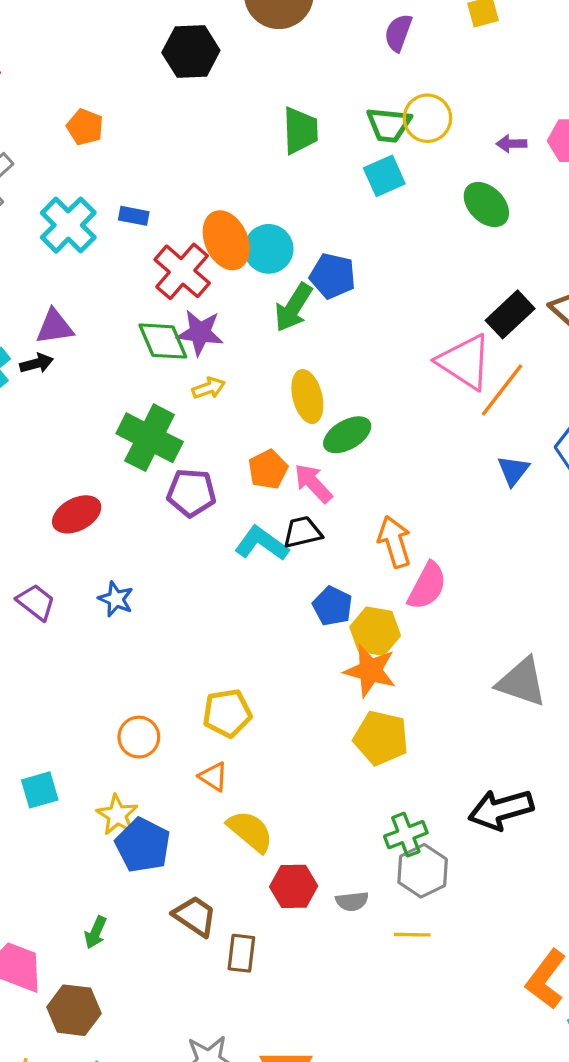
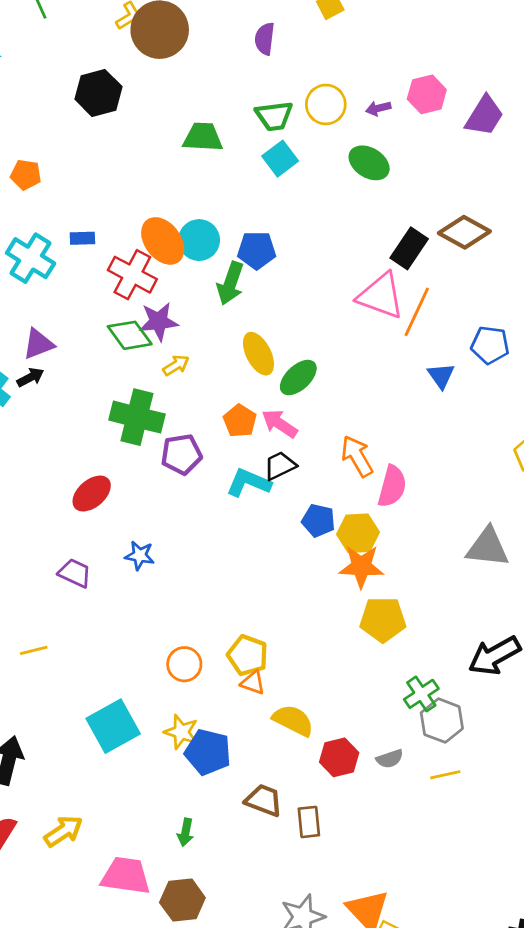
yellow circle: (427, 118) -> (326, 104), moved
green trapezoid: (300, 131) -> (203, 137), turned -72
yellow pentagon: (227, 713) -> (248, 655), moved, turned -30
cyan square: (40, 790) -> (113, 726), size x1.6

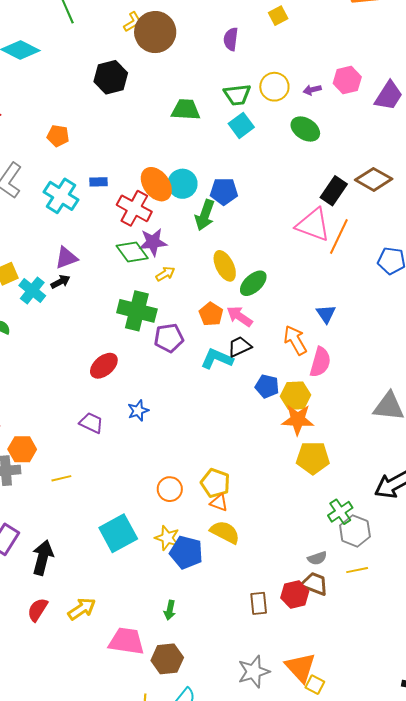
blue triangle: (441, 376) -> (326, 314), moved
blue star: (140, 555) -> (138, 411), turned -30
yellow semicircle: (293, 720) -> (225, 532), moved
red hexagon: (339, 757) -> (295, 594), moved
brown trapezoid: (264, 800) -> (315, 584), moved

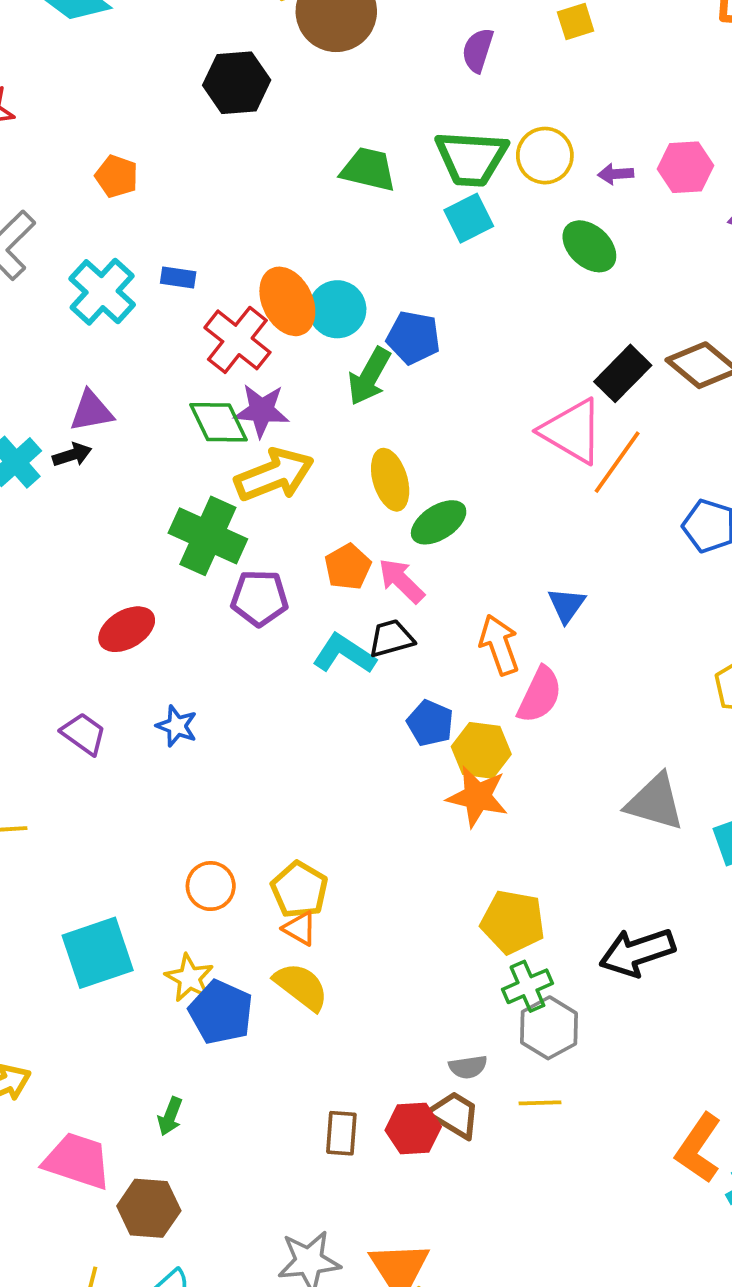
green trapezoid: (237, 95) -> (471, 158), size x1.4
yellow arrow: (165, 274) -> (274, 475), size x2.0
blue star: (138, 411) -> (177, 726), turned 30
yellow pentagon: (313, 458) -> (513, 922), moved

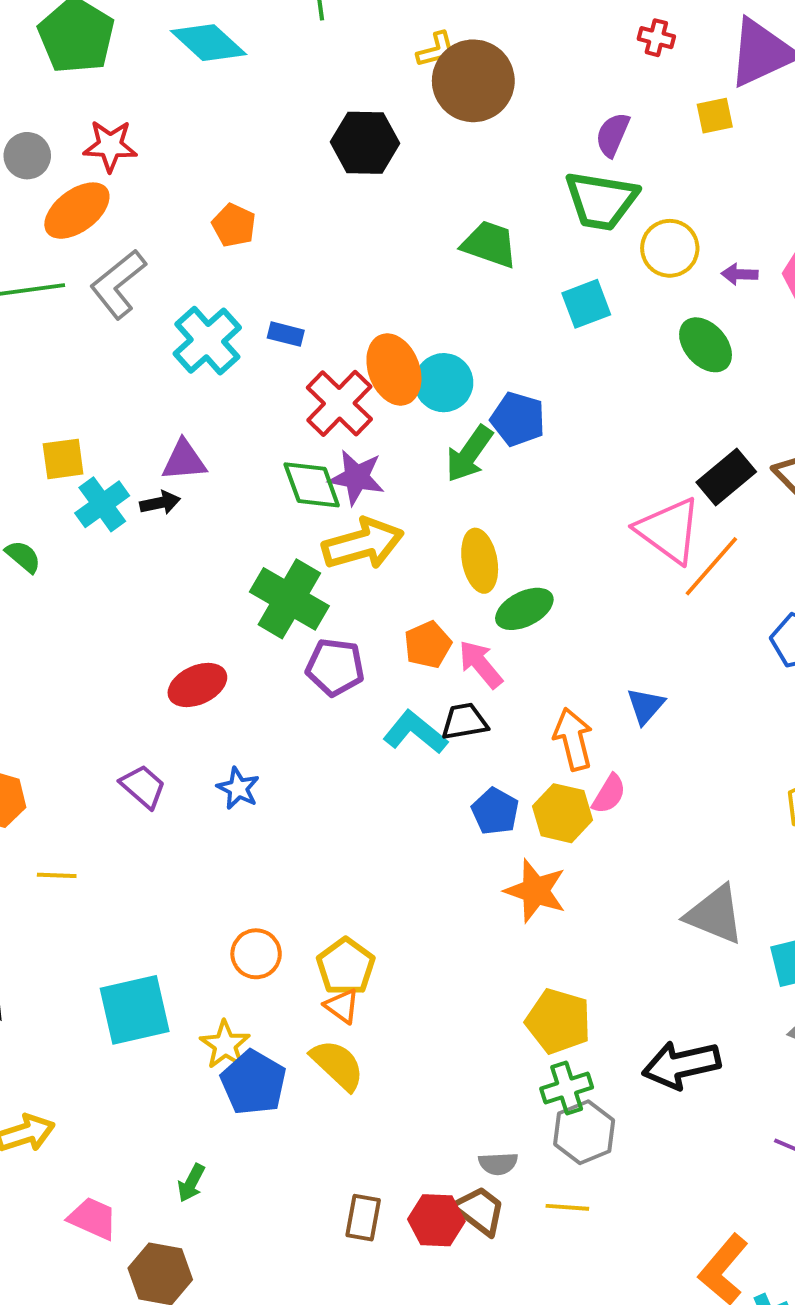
green trapezoid: (471, 158) -> (601, 201), moved
pink semicircle: (540, 695) -> (609, 794), size x0.7
yellow hexagon: (481, 750) -> (563, 813), moved
pink trapezoid: (77, 1161) -> (93, 1218), size x0.7

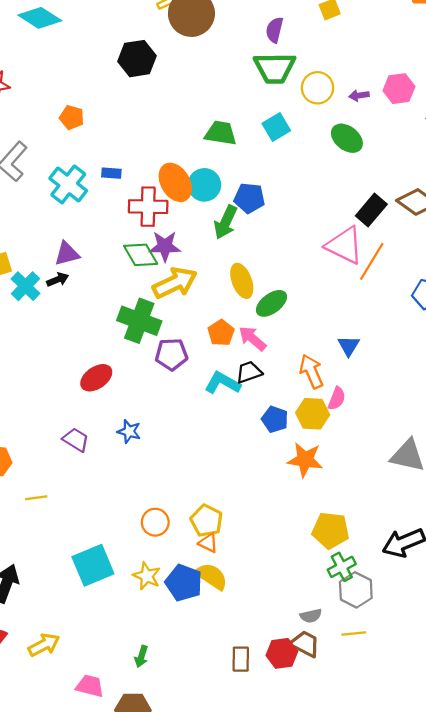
green trapezoid: (489, 244) -> (221, 133), moved
red cross: (339, 403) -> (148, 207), turned -33
blue pentagon: (253, 1083) -> (184, 583), moved

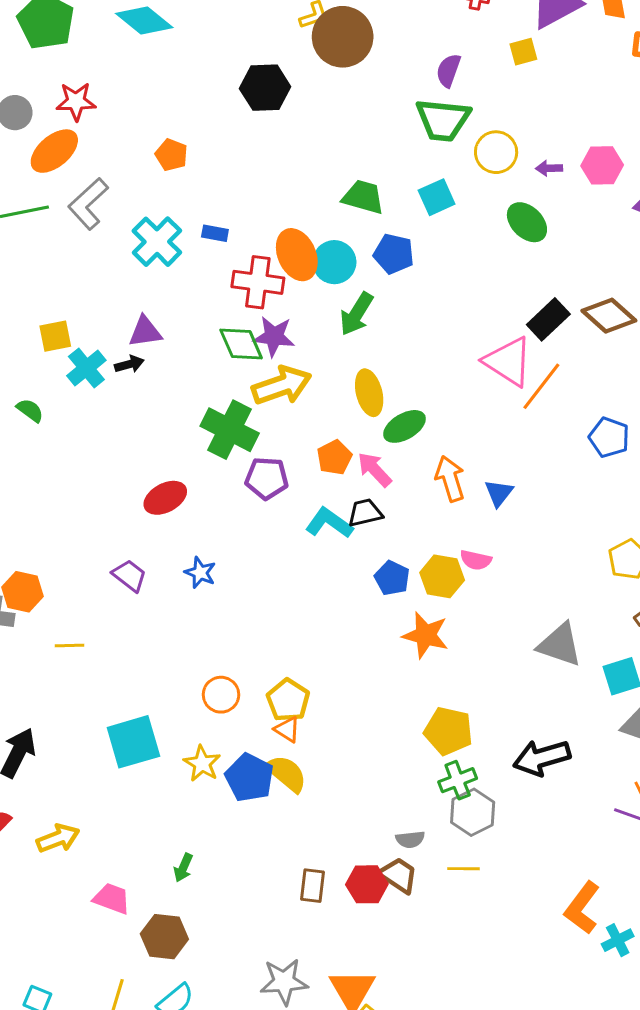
blue pentagon: (249, 198) -> (394, 254), moved
orange arrow: (311, 371) -> (450, 479), moved
pink semicircle: (337, 399) -> (476, 560), turned 75

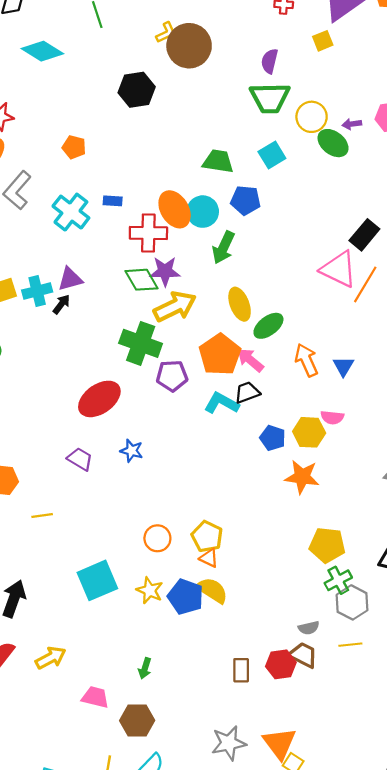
green ellipse: (527, 222) -> (333, 143), moved
black arrow: (129, 364) -> (61, 304), turned -30
cyan cross: (86, 368) -> (37, 291), moved, turned 32
orange pentagon: (334, 457) -> (220, 355), size x1.6
red ellipse: (165, 498) -> (99, 399), size x1.4

